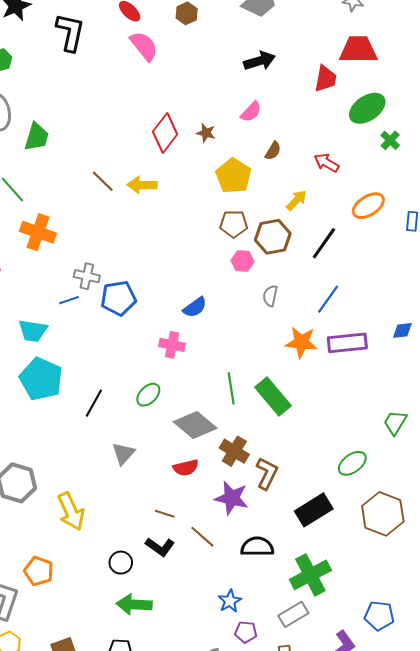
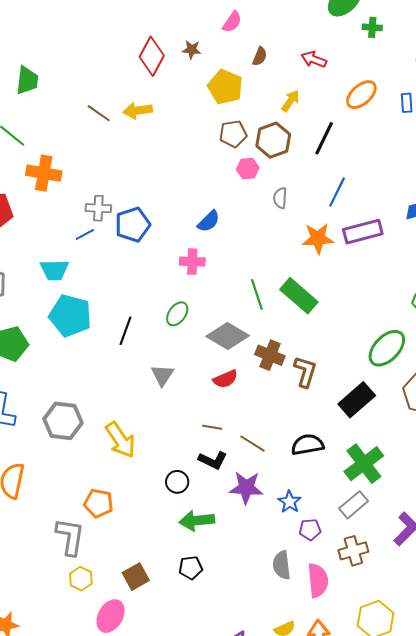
green cross: (390, 140) -> (372, 27), turned -30
green ellipse: (352, 463) -> (387, 348), size x1.4
purple star: (232, 498) -> (246, 488), moved

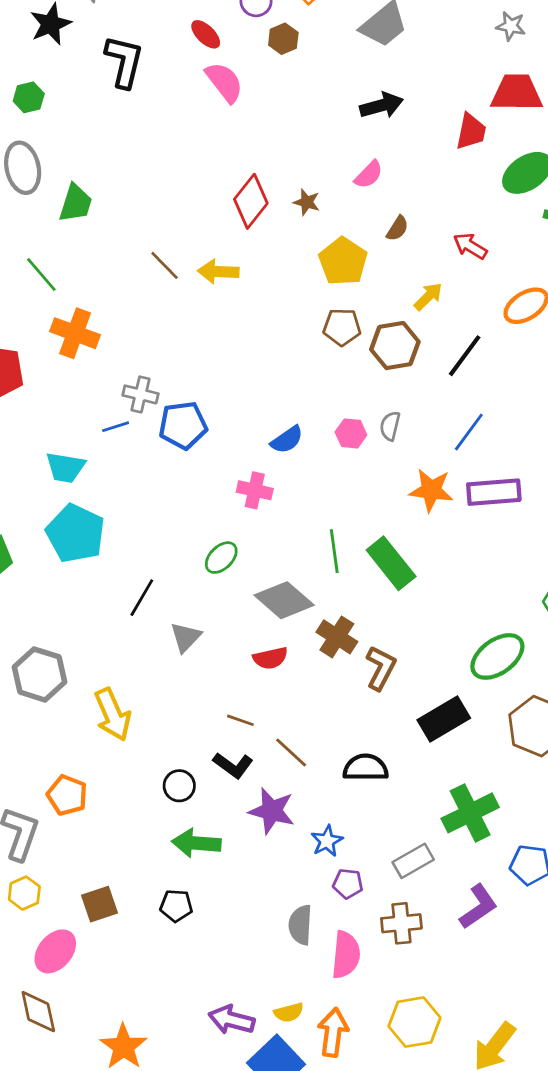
pink hexagon: (248, 169) -> (351, 433), moved
black line: (125, 331) -> (142, 598), moved
green cross: (364, 464) -> (470, 813), moved

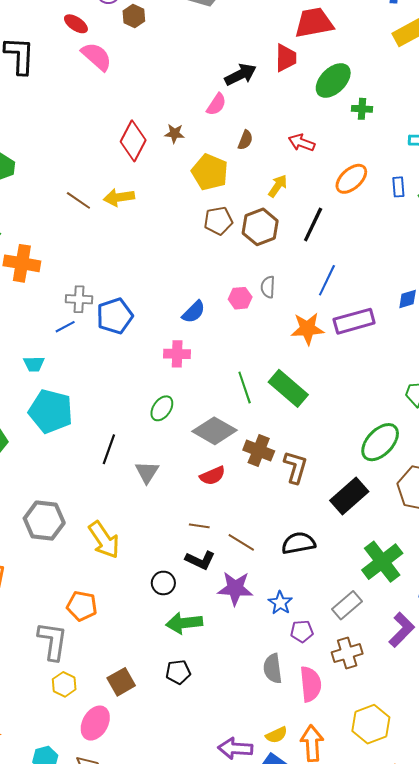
black arrow: (381, 105) -> (240, 75), moved
cyan trapezoid: (65, 467) -> (34, 364), size x0.7

